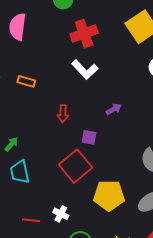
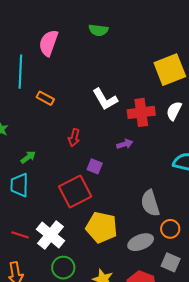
red cross: (84, 34) -> (141, 112), moved
green arrow: (11, 144) -> (28, 157), moved
white cross: (61, 214) -> (51, 235), size x1.8

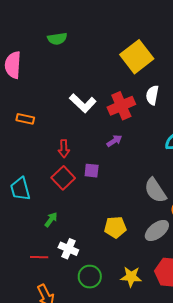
green arrow: (28, 157) -> (51, 220), moved
cyan trapezoid: (19, 185) -> (20, 189), moved
red square: (75, 191) -> (63, 178), moved, size x0.7
yellow pentagon: (102, 227) -> (115, 227), size x0.7
white cross: (51, 235) -> (68, 249), size x0.7

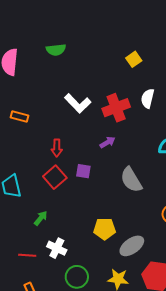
green semicircle: (57, 39) -> (56, 50), moved
yellow square: (137, 57) -> (134, 59), size x0.5
gray semicircle: (155, 190) -> (131, 180), moved
gray ellipse: (157, 230) -> (132, 246), moved

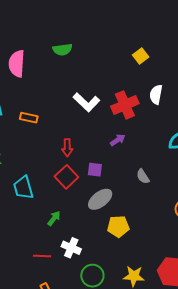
gray semicircle: (131, 180) -> (143, 176), size x0.6
gray ellipse: (132, 246) -> (100, 199), moved

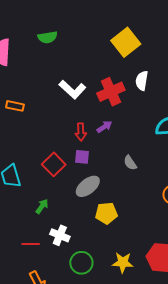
yellow square: (141, 56) -> (126, 42), size x1.8
red arrow: (67, 148) -> (81, 132), moved

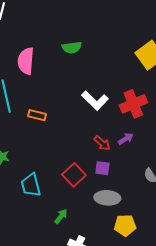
red arrow: (81, 132) -> (102, 143), turned -48
gray ellipse: (88, 186) -> (107, 198), turned 40

